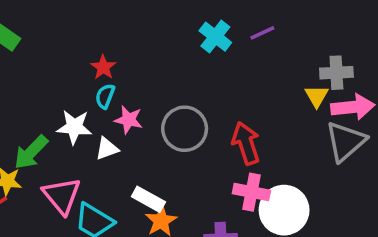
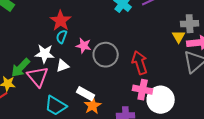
red star: (103, 67) -> (61, 21), size x1.5
pink star: (129, 120) -> (84, 46), moved
pink triangle: (62, 196) -> (38, 77), moved

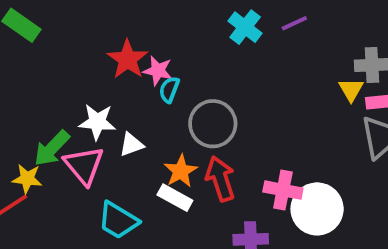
cyan semicircle: (62, 37) -> (169, 90), moved
pink star: (84, 46) -> (158, 71), moved
red arrow: (140, 63) -> (220, 179), moved
orange star: (93, 106) -> (181, 171), moved

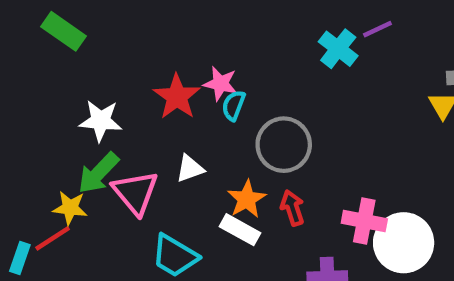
cyan cross: (245, 27) -> (338, 49), moved
red star: (128, 59) -> (177, 97), moved
white star: (97, 122) -> (101, 121), moved
red arrow: (220, 179) -> (292, 208), size x0.7

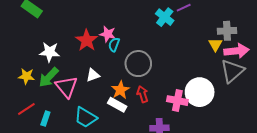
yellow star: (70, 208) -> (26, 76), moved
white circle: (404, 243) -> (200, 92), moved
cyan rectangle: (20, 258) -> (45, 118), moved

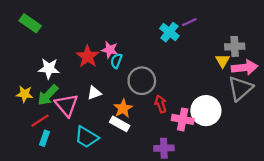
red arrow: (143, 94) -> (161, 104), moved
red line: (26, 109) -> (40, 121), moved

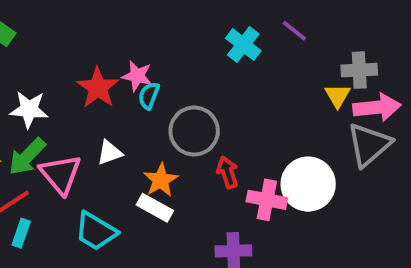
purple line: (189, 22) -> (294, 31), moved, turned 64

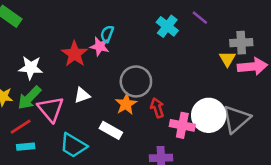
cyan semicircle: (149, 96) -> (107, 34), moved
gray triangle: (369, 145) -> (236, 119), moved
orange star: (161, 180) -> (126, 104), moved
cyan rectangle: (21, 233) -> (26, 147), turned 66

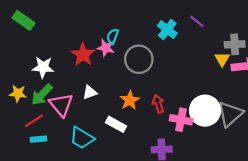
gray circle: (136, 81) -> (139, 59), moved

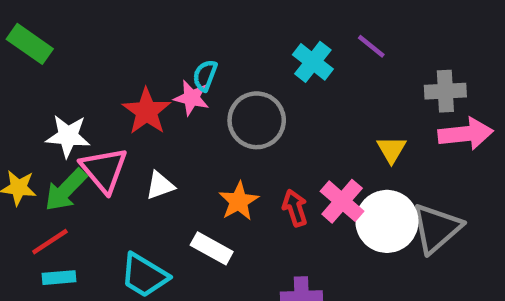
yellow triangle: (222, 59) -> (391, 150), moved
pink triangle: (61, 105) -> (104, 170), moved
pink cross: (181, 120) -> (342, 201), moved, turned 30

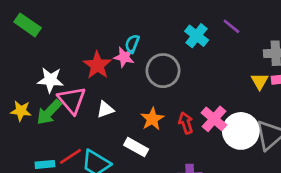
yellow triangle: (391, 150) -> (260, 81), moved
red line: (50, 242) -> (70, 156), moved

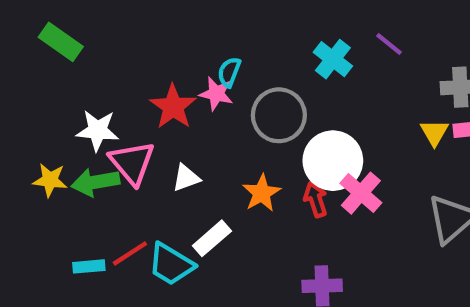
green arrow: (49, 112) -> (95, 182), turned 36
white circle: (241, 131) -> (333, 161), moved
white rectangle: (136, 147) -> (212, 238), moved, turned -70

